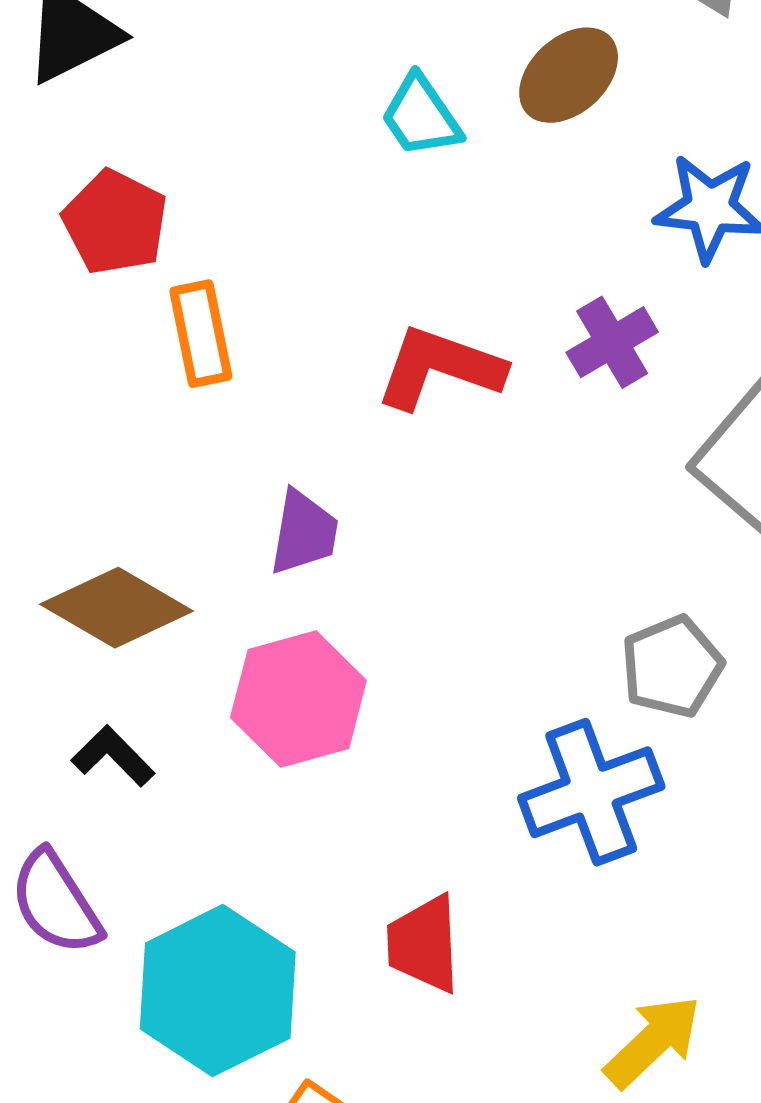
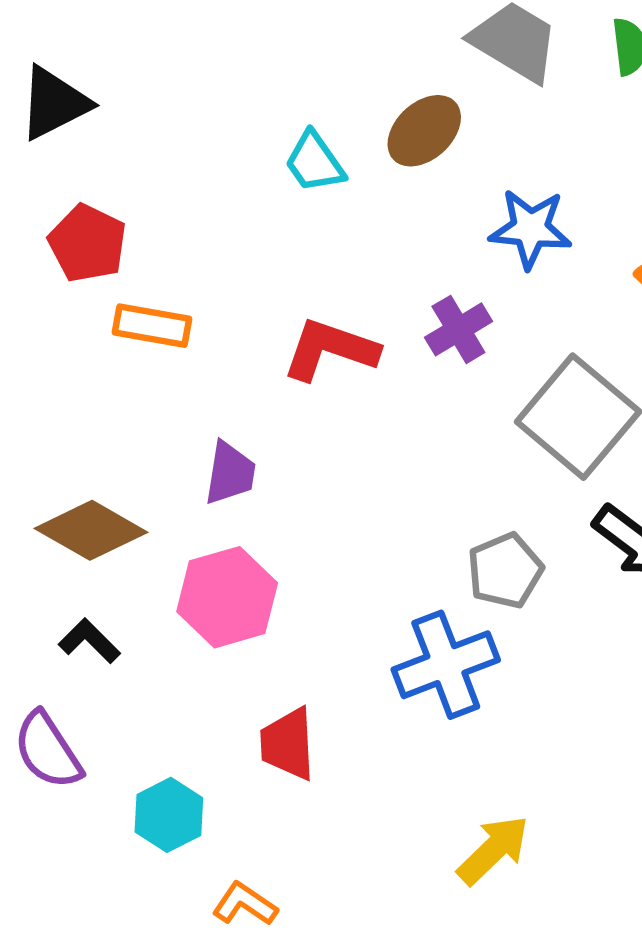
orange rectangle: (201, 334) -> (152, 326), turned -68
red trapezoid: (424, 944) -> (288, 744), moved
cyan hexagon: (218, 991) -> (169, 815), size x0.6

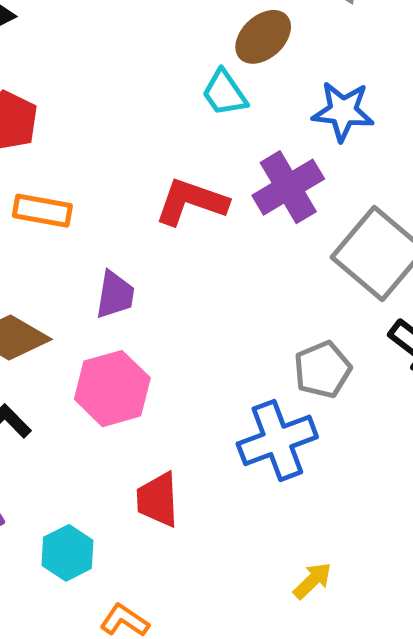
cyan trapezoid: (314, 162) -> (225, 93), moved
orange rectangle: (152, 326) -> (42, 211), moved
purple cross: (458, 329) -> (288, 187), size x1.4
yellow arrow: (493, 850) -> (312, 581), size x0.7

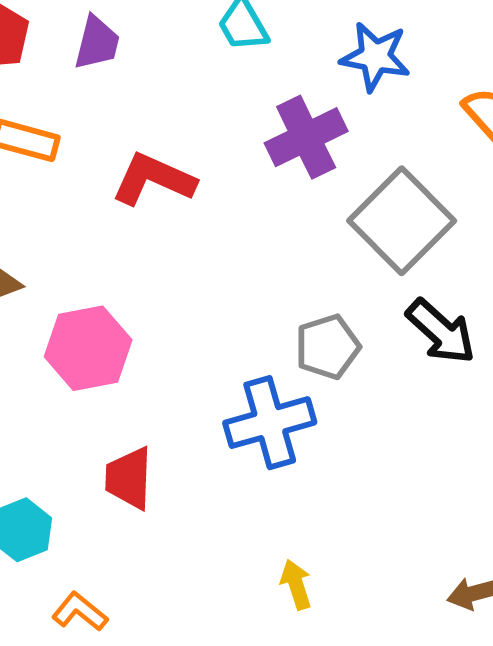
red L-shape: (191, 202) -> (154, 179), moved
purple trapezoid: (115, 295) -> (97, 43), moved
yellow arrow: (312, 581) -> (296, 585), turned -69

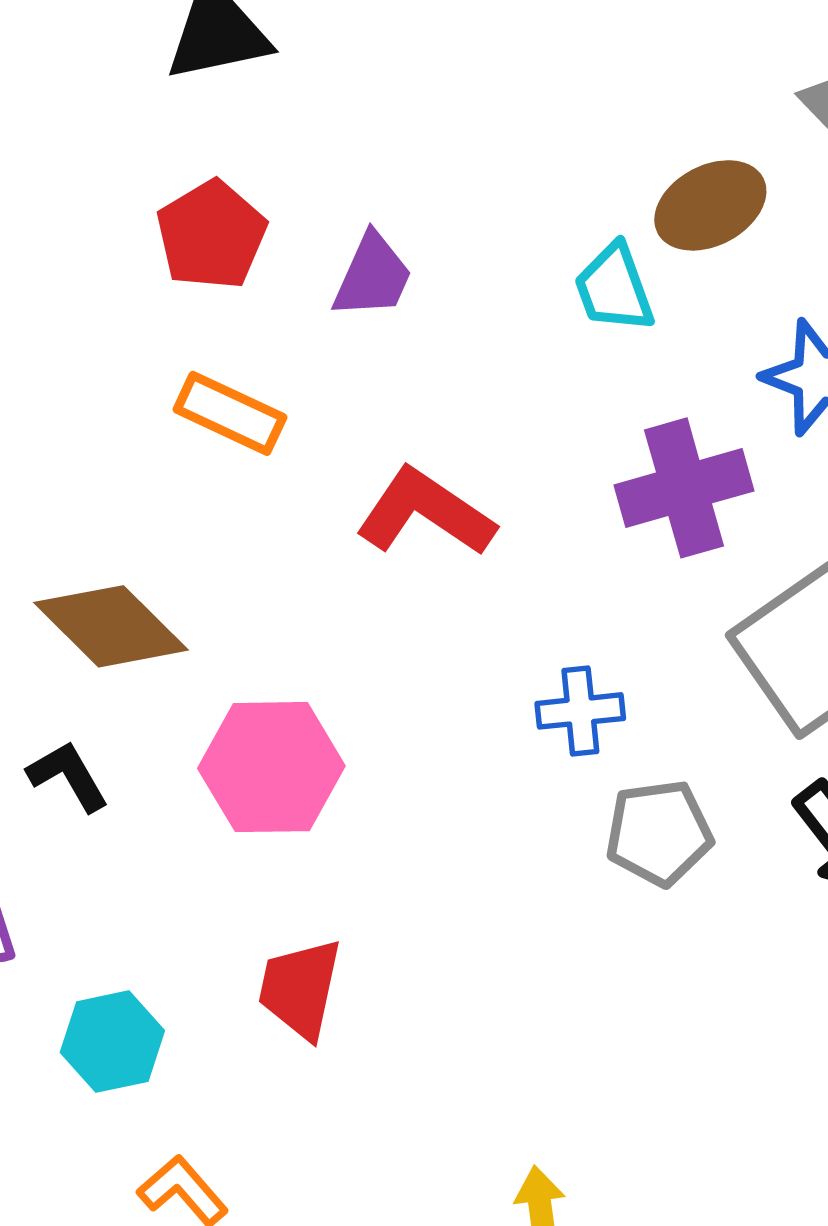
blue cross: (270, 423) -> (580, 711), moved, size x0.6

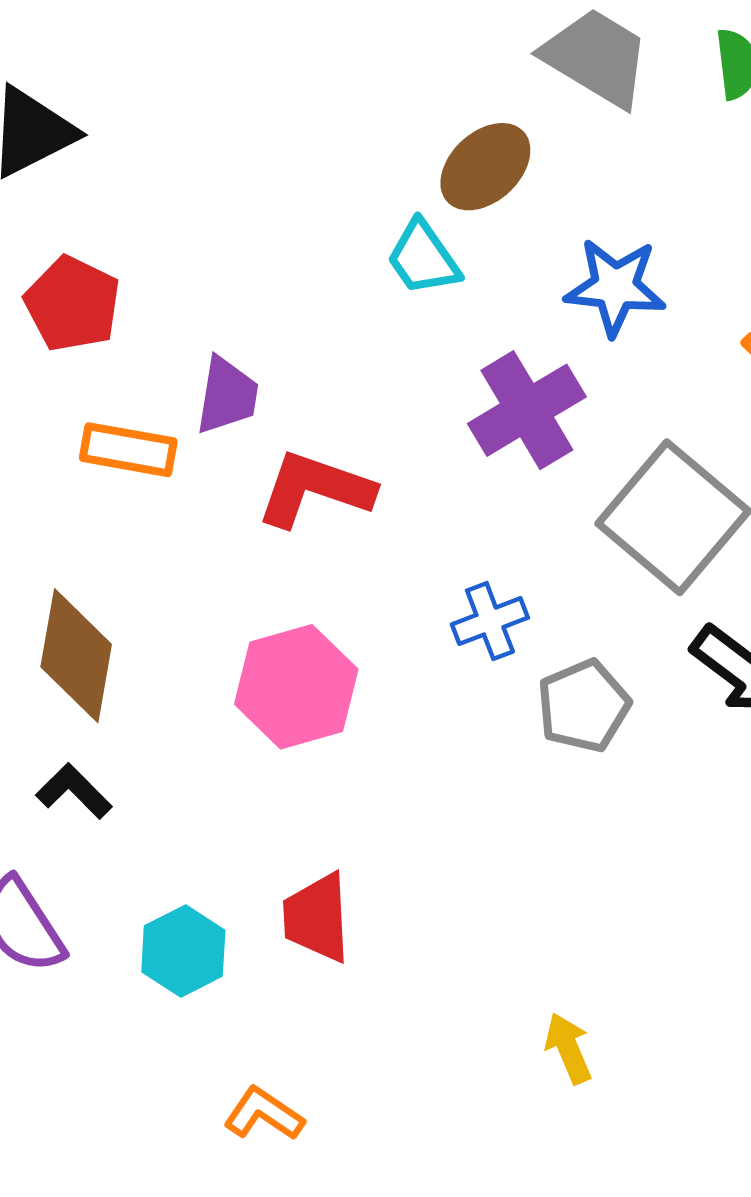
purple trapezoid: (373, 276) -> (227, 396), moved
brown diamond: (111, 626) -> (76, 656), turned 70
pink hexagon: (271, 767) -> (296, 687), moved
cyan hexagon: (112, 1042) -> (183, 951), moved

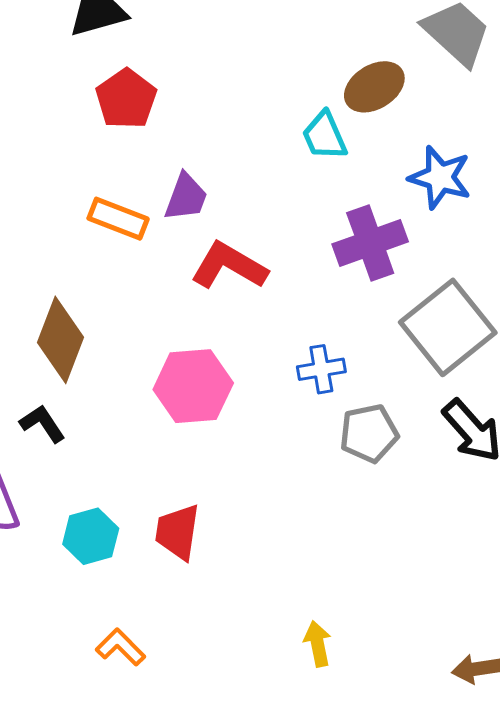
red pentagon: (72, 304) -> (126, 99), moved

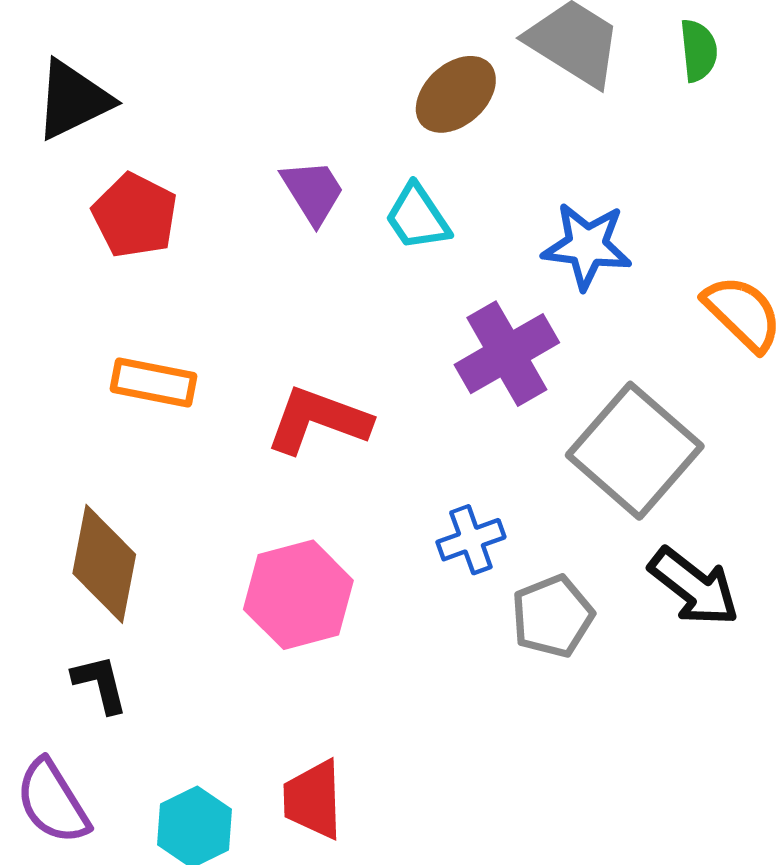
brown ellipse: (374, 87) -> (456, 94), moved
purple trapezoid: (186, 197) -> (313, 192), moved, turned -42
black L-shape: (42, 424) -> (100, 684), turned 30

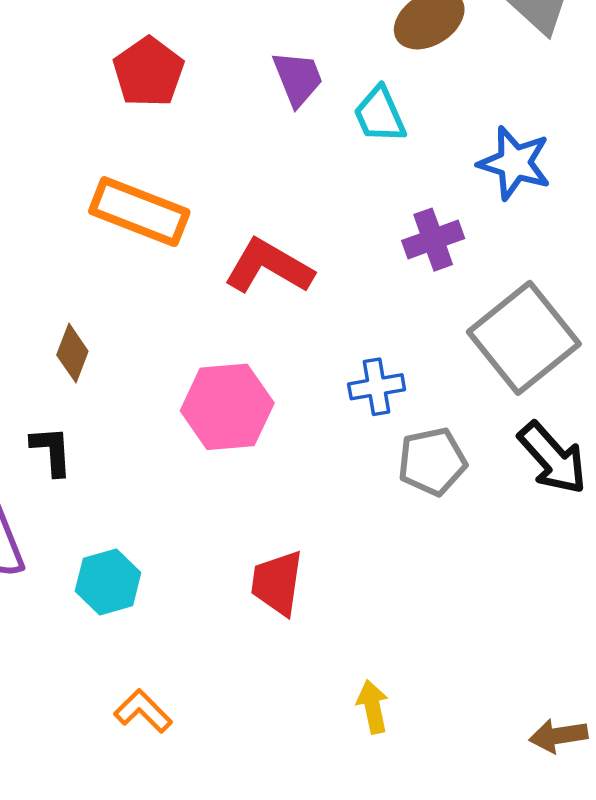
purple cross: (507, 354) -> (433, 240), size x0.7
orange rectangle: (153, 382) -> (139, 212), size x1.4
brown diamond: (104, 564) -> (72, 353), size x0.6
red trapezoid: (313, 800) -> (277, 583), moved

